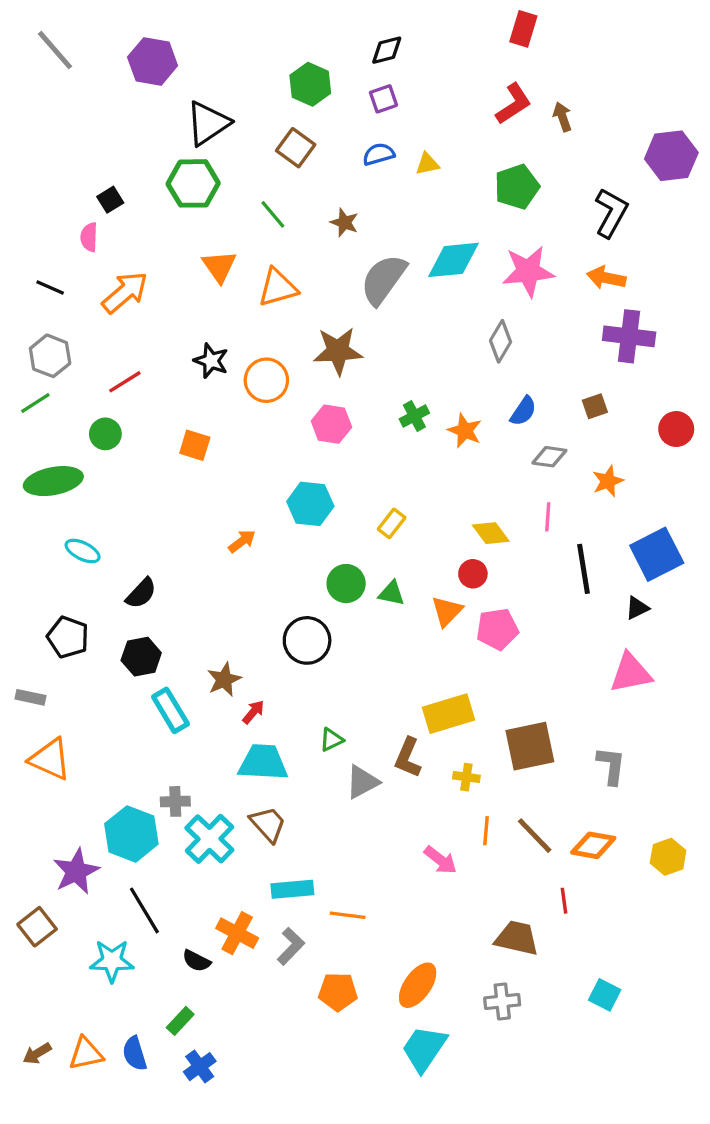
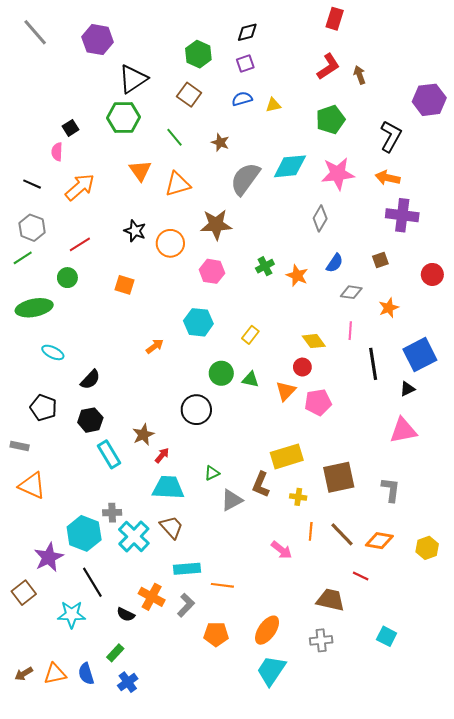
red line: (564, 901) -> (361, 576), turned -56

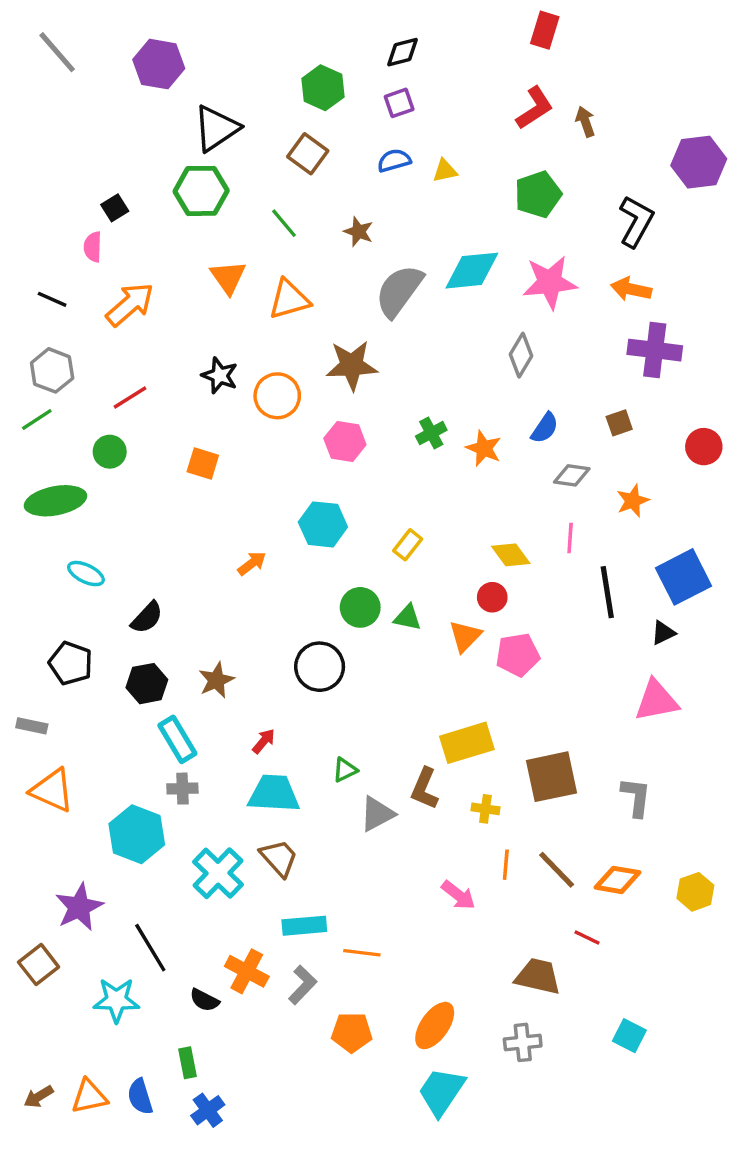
brown star: (143, 435) -> (216, 680), moved
gray cross: (112, 513) -> (182, 789), moved
cyan hexagon: (84, 533) -> (137, 834), moved
green rectangle: (115, 653) -> (188, 1063), turned -54

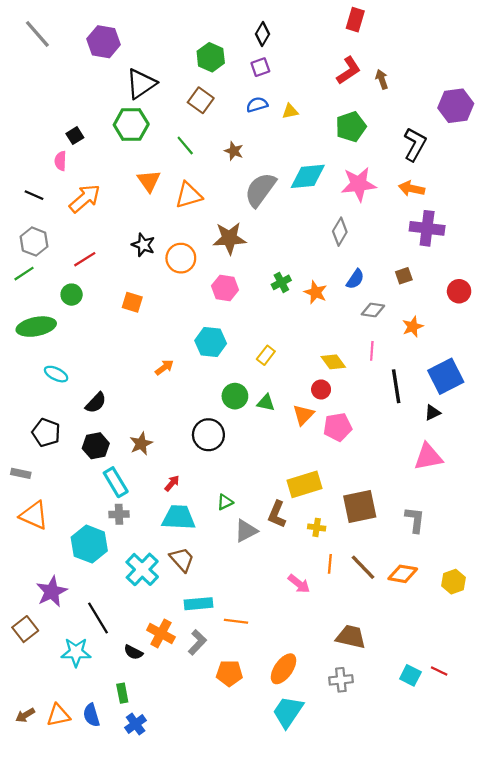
black diamond: (403, 52) -> (263, 34), turned -45
red line: (587, 937) -> (439, 671), moved

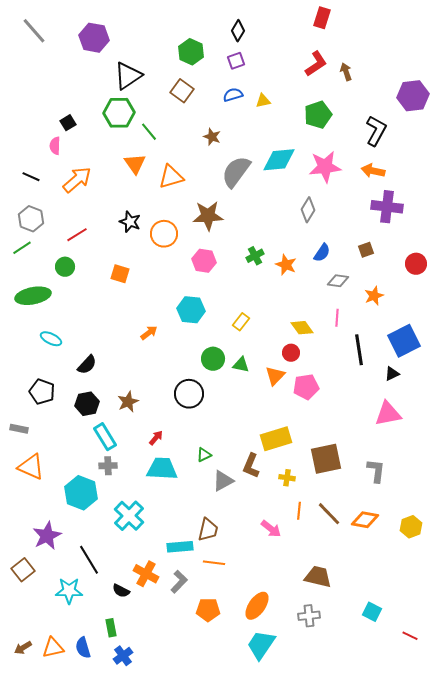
green line: (185, 145) -> (149, 132), moved
brown trapezoid: (182, 559) -> (208, 530), moved, turned 55
red line: (439, 671) -> (410, 636), moved

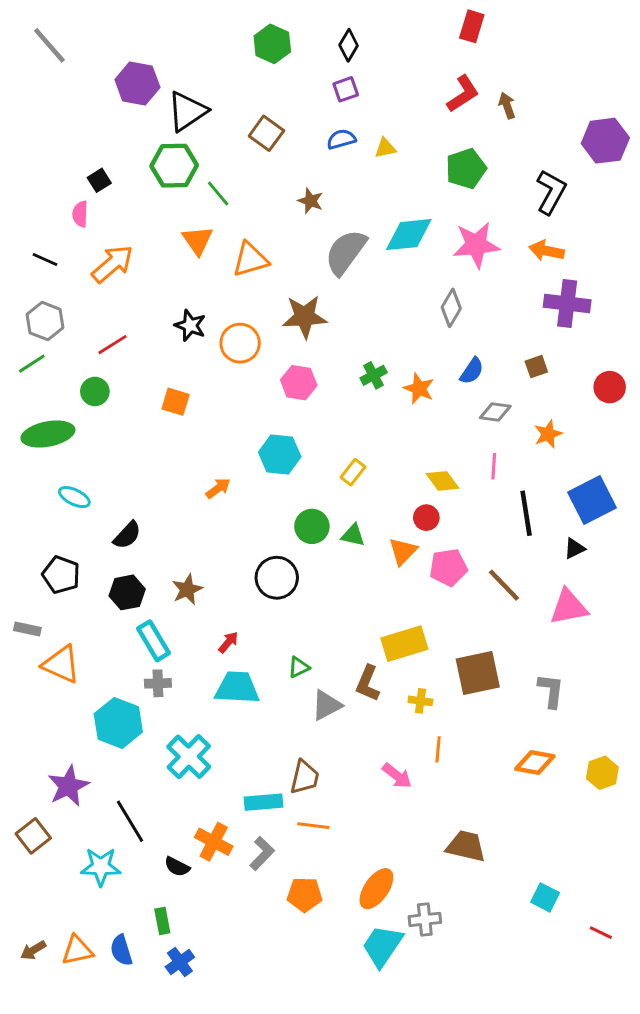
purple hexagon: (94, 38) -> (137, 83), moved
green hexagon: (191, 52) -> (272, 44), moved
orange triangle: (31, 467) -> (61, 664), moved
brown line: (329, 514) -> (504, 585), moved
gray cross: (309, 616) -> (425, 919), moved

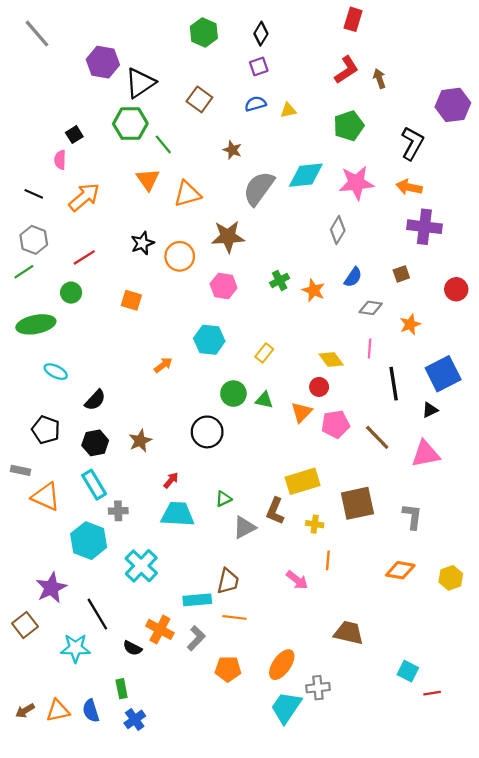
black star: (190, 325) -> (142, 243), turned 30
cyan rectangle: (154, 641) -> (94, 485), moved
red line: (601, 933) -> (432, 693), moved, turned -35

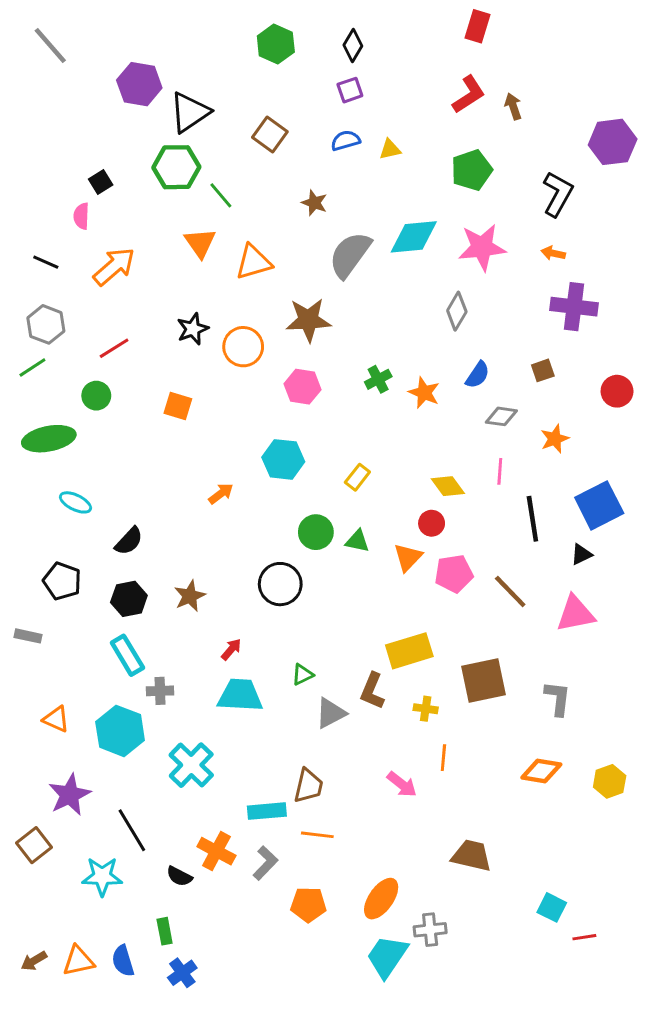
orange arrow: (409, 187) -> (553, 253), size x0.7
orange triangle: (46, 497) -> (56, 719), moved, size x0.7

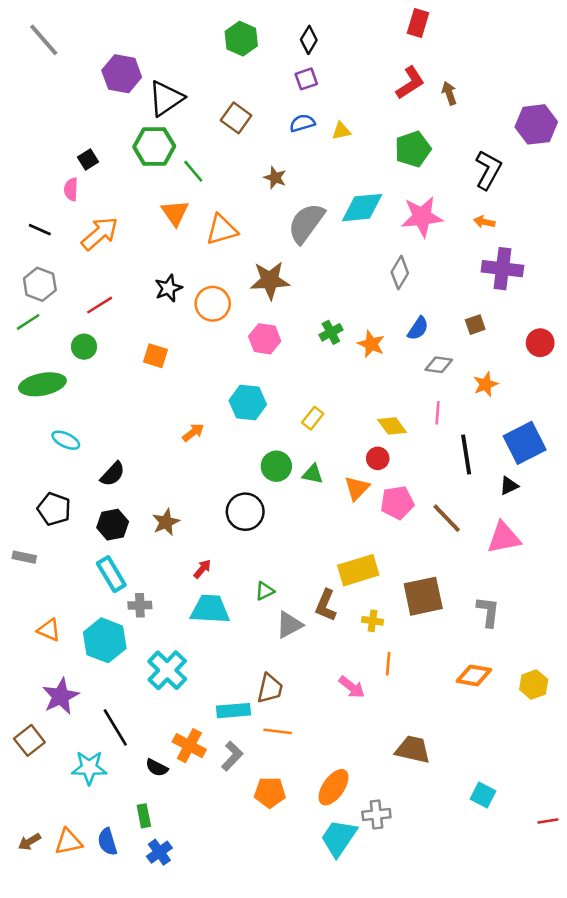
red line: (584, 937) -> (548, 821), moved

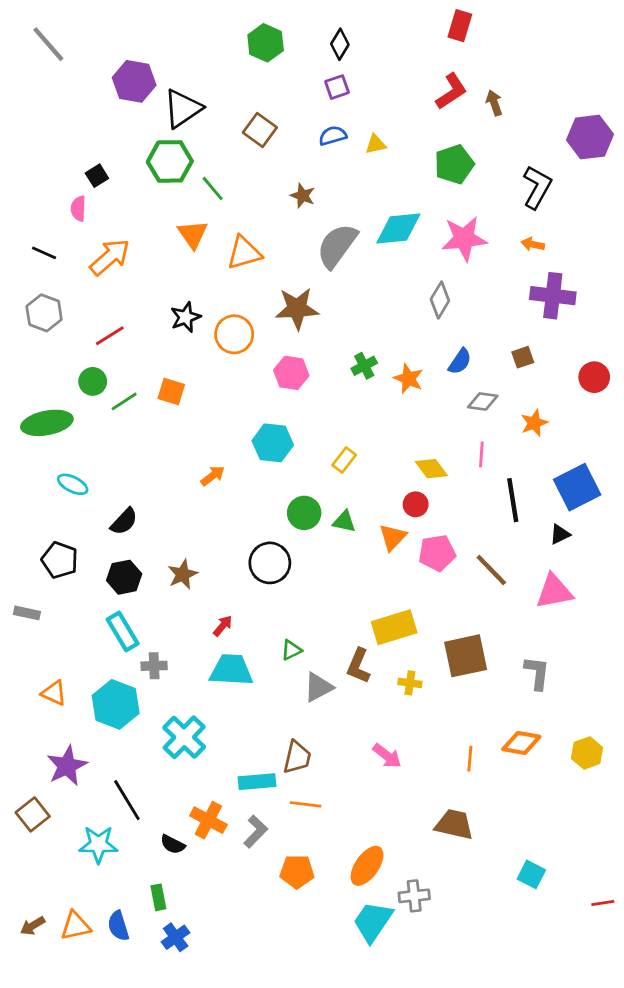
green line: (28, 322) -> (124, 401), moved
orange line: (388, 664) -> (470, 759), moved

